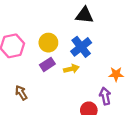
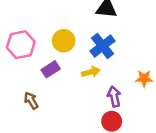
purple rectangle: (47, 64) -> (51, 69), moved
purple arrow: (105, 96) -> (114, 97), moved

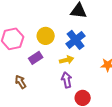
purple arrow: (114, 97) -> (67, 80), moved

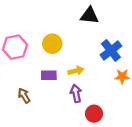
blue cross: (76, 40) -> (111, 50), moved
purple rectangle: (36, 58) -> (49, 75), moved, turned 32

